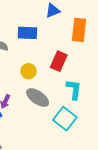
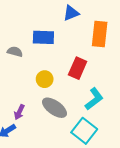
cyan L-shape: (74, 89) -> (94, 99), turned 45

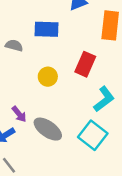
gray ellipse: (54, 108) -> (48, 129), moved
purple arrow: (19, 112) -> (19, 114), turned -64

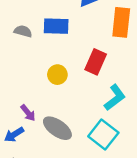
gray semicircle: (14, 45) -> (23, 31), moved

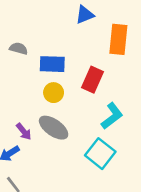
blue rectangle: (56, 26) -> (52, 64), moved
gray ellipse: (57, 128) -> (54, 128), moved

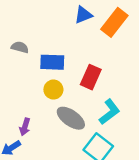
orange rectangle: (118, 39) -> (114, 22), moved, turned 32
gray ellipse: (54, 128) -> (71, 118), moved
purple arrow: (24, 132) -> (25, 127), turned 56

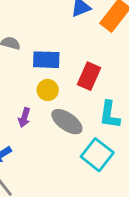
cyan L-shape: (109, 112) -> (110, 115), turned 135
purple arrow: (25, 127) -> (24, 117), moved

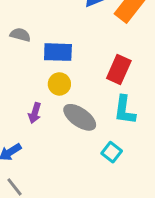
red rectangle: (89, 76) -> (119, 69), moved
cyan square: (97, 155) -> (112, 152), size x0.6

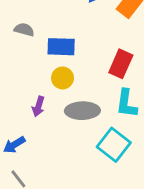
gray ellipse: (80, 117) -> (82, 111), turned -36
cyan square: (112, 152) -> (114, 145), size x1.6

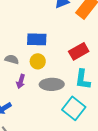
gray semicircle: (24, 30) -> (12, 59), moved
red rectangle: (121, 64) -> (79, 51), turned 36

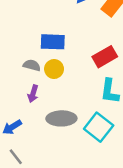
gray semicircle: (12, 59) -> (32, 65), moved
gray ellipse: (52, 84) -> (61, 118), moved

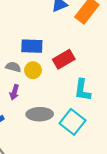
red rectangle: (105, 57) -> (64, 59), moved

